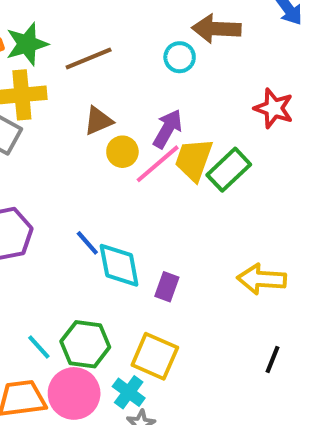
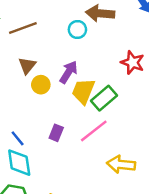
brown triangle: (98, 121) -> (27, 66), turned -30
pink line: (158, 164) -> (94, 131), moved
cyan diamond: (119, 265) -> (19, 163), moved
purple rectangle: (167, 287) -> (56, 133), moved

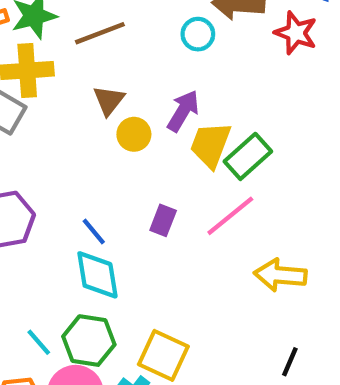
red star: (133, 62) -> (296, 33), moved

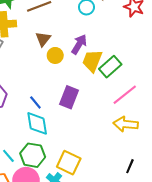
pink line: (230, 216) -> (125, 95), moved
purple rectangle: (163, 220) -> (69, 97), size x1.5

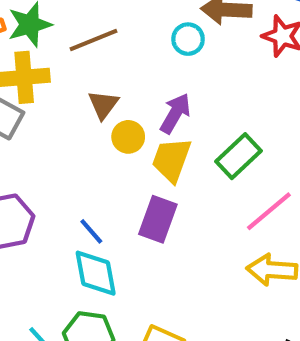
yellow trapezoid: (92, 61) -> (171, 160), moved

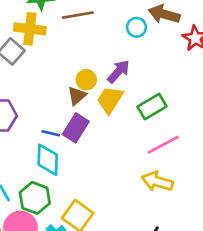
brown triangle: (103, 105) -> (77, 96), moved
purple rectangle: (158, 219) -> (76, 128), moved
blue line: (91, 231) -> (51, 133), turned -48

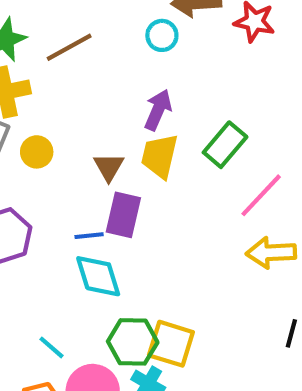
yellow circle: (86, 80) -> (37, 152), moved
green hexagon: (35, 198) -> (133, 342), moved

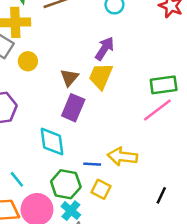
green rectangle: (225, 145) -> (164, 85), moved, turned 32
blue line: (89, 236) -> (92, 164), moved
yellow arrow: (271, 253) -> (122, 157), moved
yellow square: (171, 344) -> (101, 189), moved, size x0.7

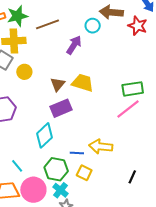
purple arrow: (105, 49) -> (74, 45), moved
yellow trapezoid: (101, 76) -> (83, 83), turned 85
purple rectangle: (73, 108) -> (61, 108), turned 45
cyan diamond: (52, 142) -> (45, 135), turned 55

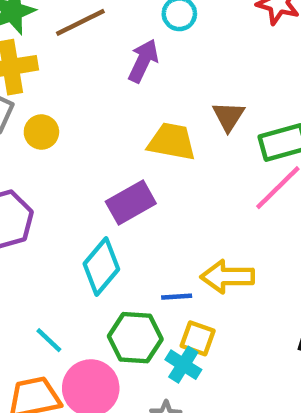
brown triangle: (58, 84) -> (228, 116), moved
cyan cross: (60, 190) -> (183, 365), moved

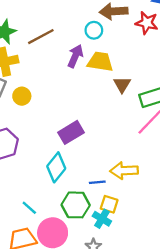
yellow trapezoid: (172, 142) -> (100, 62), moved

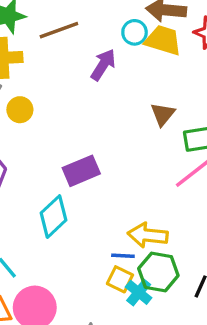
yellow trapezoid: (100, 62) -> (163, 40), moved
blue line: (97, 182) -> (123, 256), moved
green hexagon: (76, 205) -> (158, 272), moved
cyan cross: (102, 219) -> (139, 292), moved

